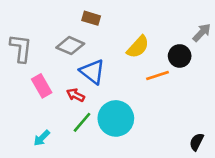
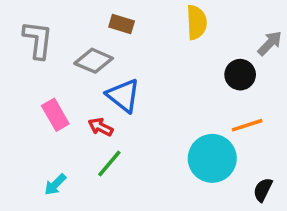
yellow semicircle: (138, 47) -> (197, 22), moved, turned -45
gray L-shape: (21, 48) -> (38, 40), moved
orange line: (157, 75) -> (247, 125), moved
cyan circle: (116, 118) -> (212, 158), moved

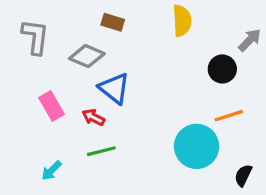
green line: (109, 164) -> (101, 151), turned 36

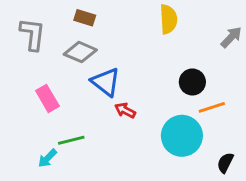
brown rectangle: (113, 22) -> (85, 18), moved
black circle: (222, 69) -> (192, 82), moved
red arrow: (93, 117) -> (125, 110), moved
green line: (101, 151) -> (71, 140), moved

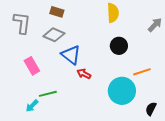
black circle: (192, 82) -> (119, 46), moved

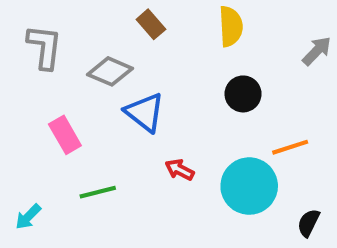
brown rectangle: (57, 12) -> (151, 24), moved, turned 32
red arrow: (84, 74) -> (180, 170), moved
cyan arrow: (32, 106) -> (28, 217), moved

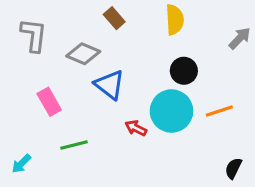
cyan circle: (249, 186) -> (171, 111), moved

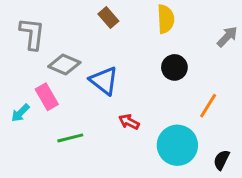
gray diamond: (83, 54) -> (64, 64), moved
cyan circle: (171, 111) -> (177, 145), moved
orange line: (219, 111) -> (208, 106), turned -40
cyan arrow: (21, 164) -> (20, 113), moved

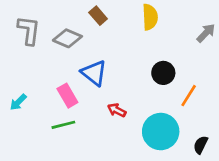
gray diamond: (64, 64) -> (67, 38), moved
black circle: (174, 67) -> (163, 73), moved
pink rectangle: (47, 97) -> (67, 96), moved

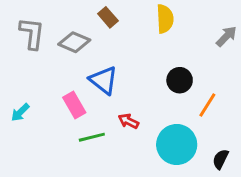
green line: (63, 125) -> (92, 137), moved

